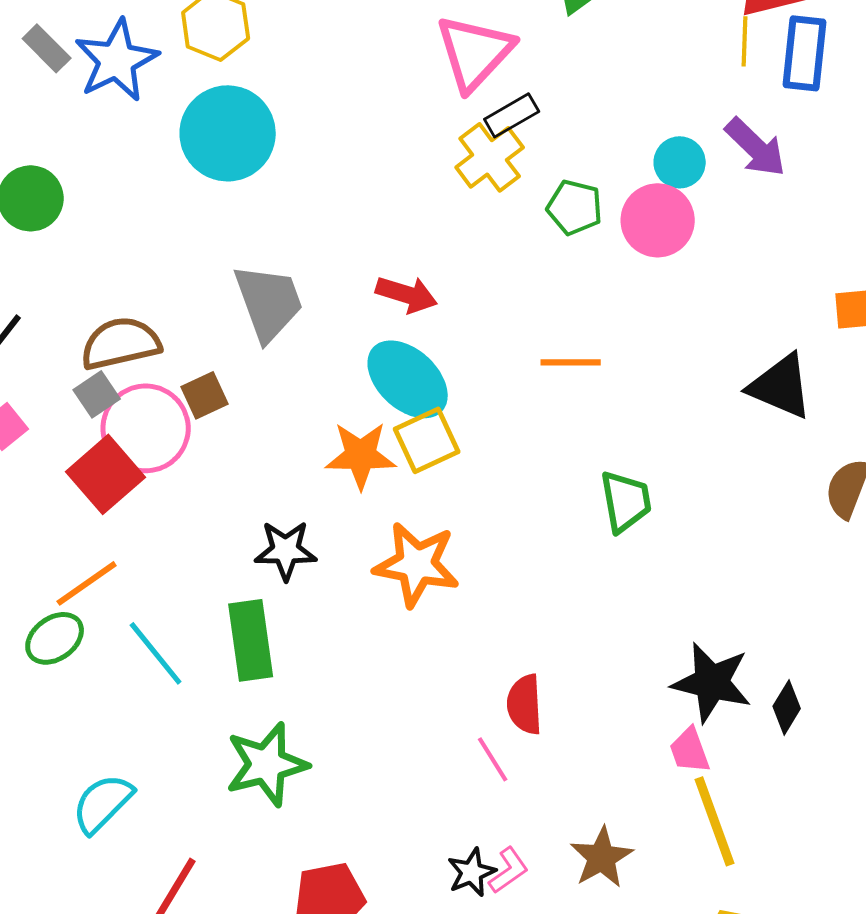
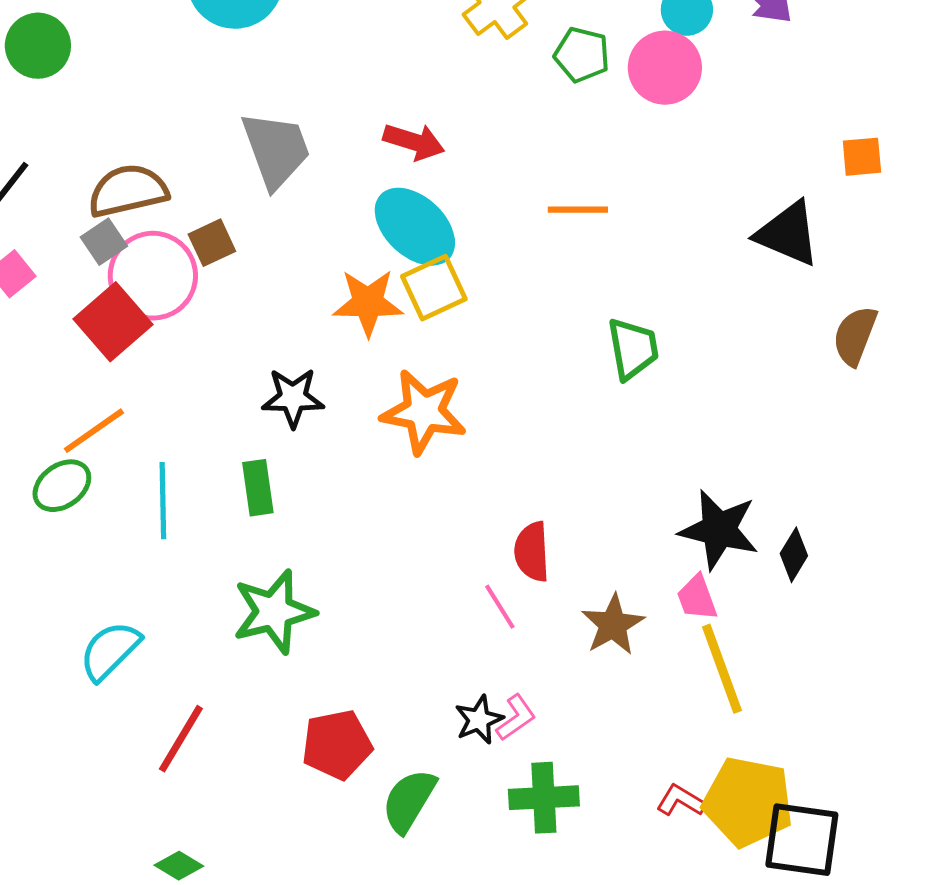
green rectangle: (251, 640) -> (258, 488), size x0.7
cyan line: (156, 653) -> (163, 501), turned 38
brown star: (602, 857) -> (613, 625), moved

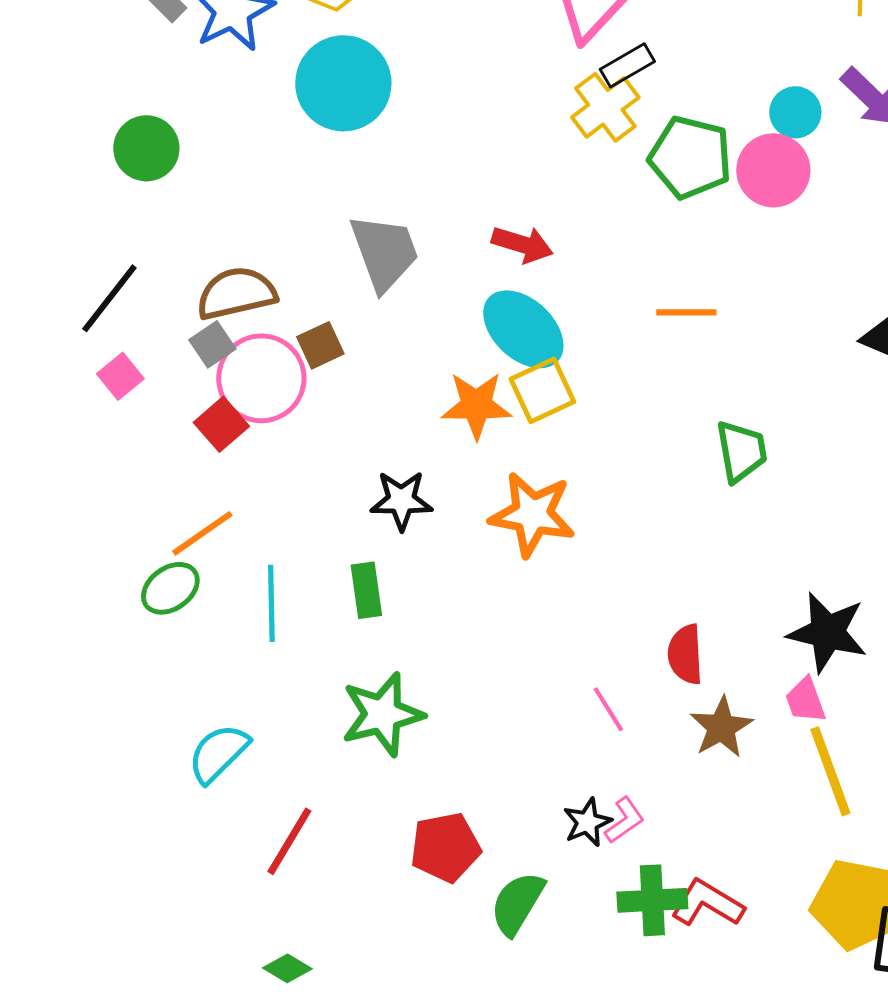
green pentagon: (582, 55) -> (690, 157), size x1.5
red square: (113, 322) -> (221, 424), size x0.7
red semicircle: (532, 552) -> (685, 654), moved
red L-shape: (681, 801) -> (707, 903), moved, size x1.5

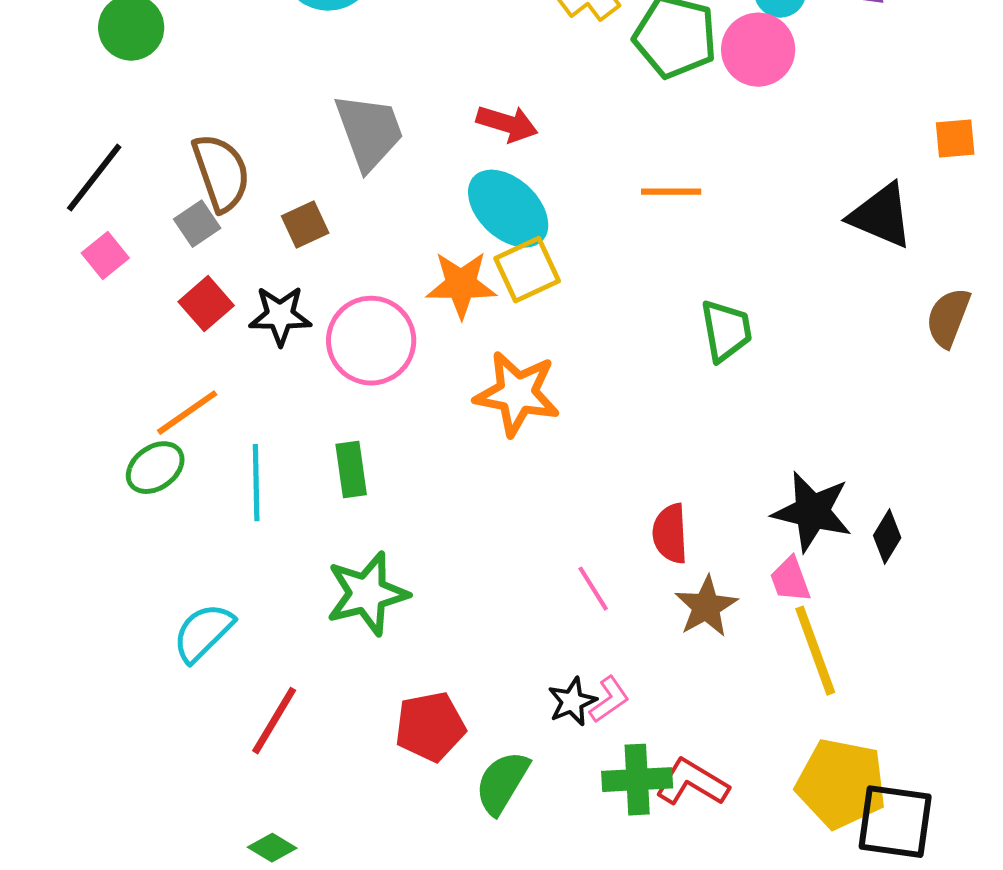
brown semicircle: (236, 293) -> (221, 173), turned 84
pink circle: (261, 378) -> (371, 341), moved
black star: (401, 500) -> (280, 316), moved

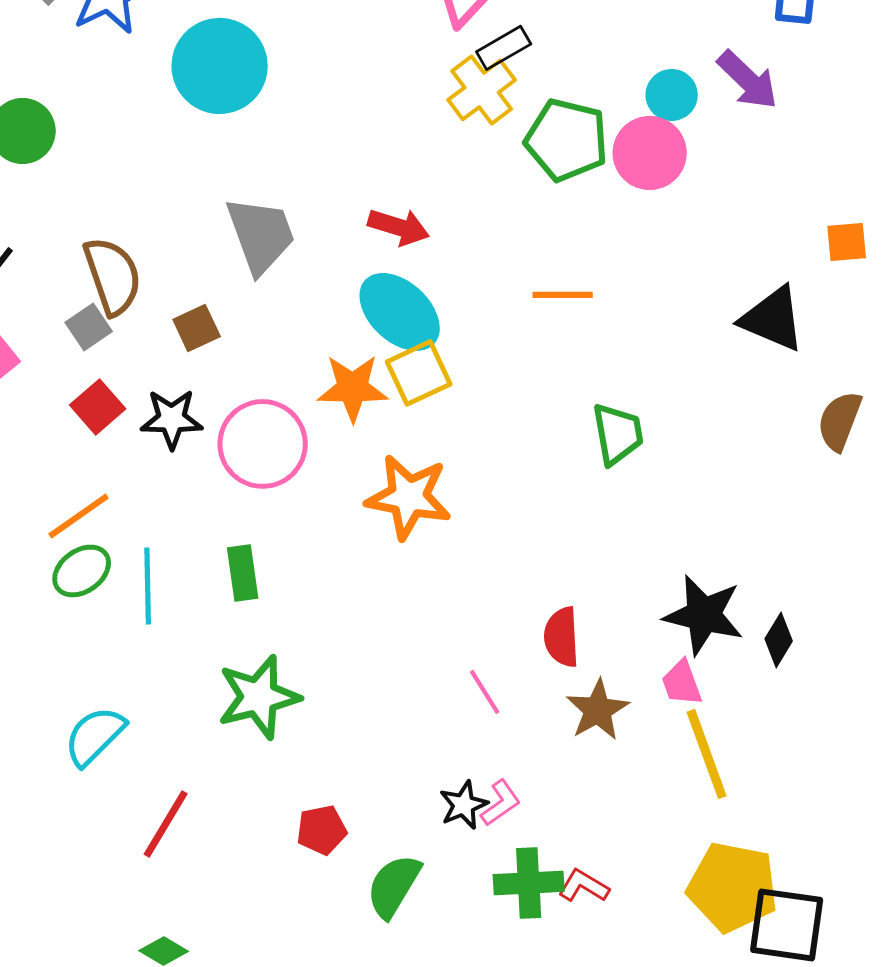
green ellipse: (155, 468) -> (82, 571), moved
red pentagon: (430, 727) -> (322, 830), size x0.7
red L-shape: (692, 783) -> (584, 886), size x0.7

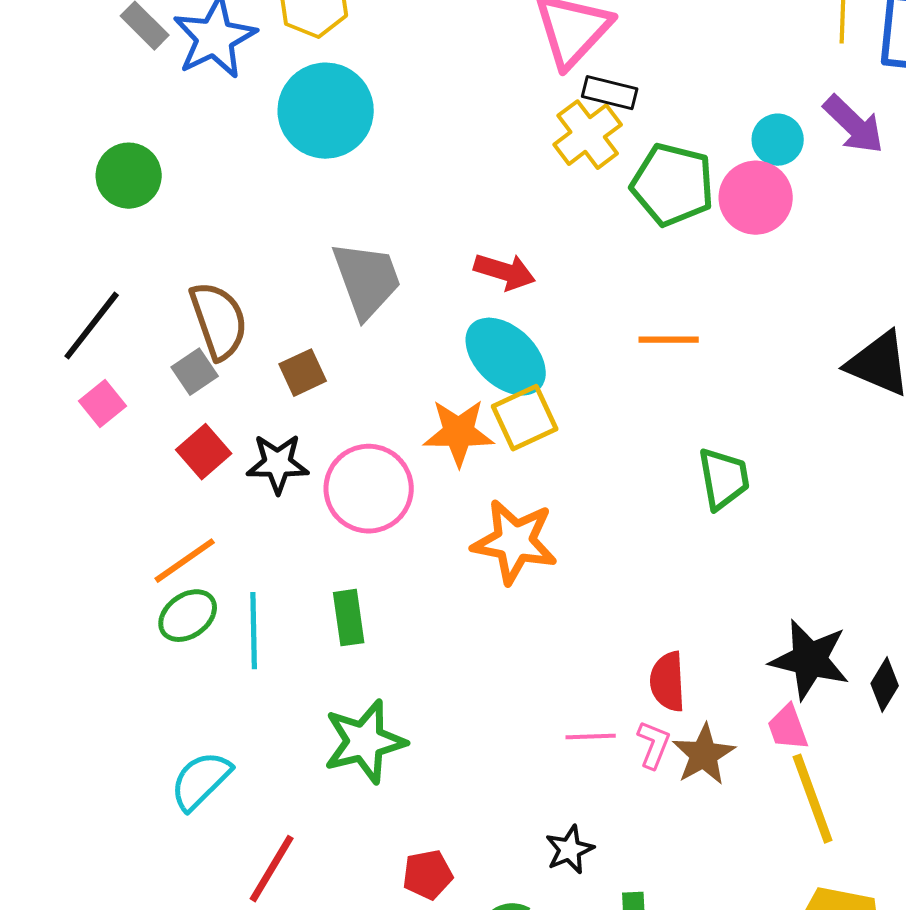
black rectangle: (504, 48) -> (610, 93), turned 44
pink line: (485, 692) -> (591, 737), turned -60
pink L-shape: (501, 803) -> (654, 745), moved, turned -33

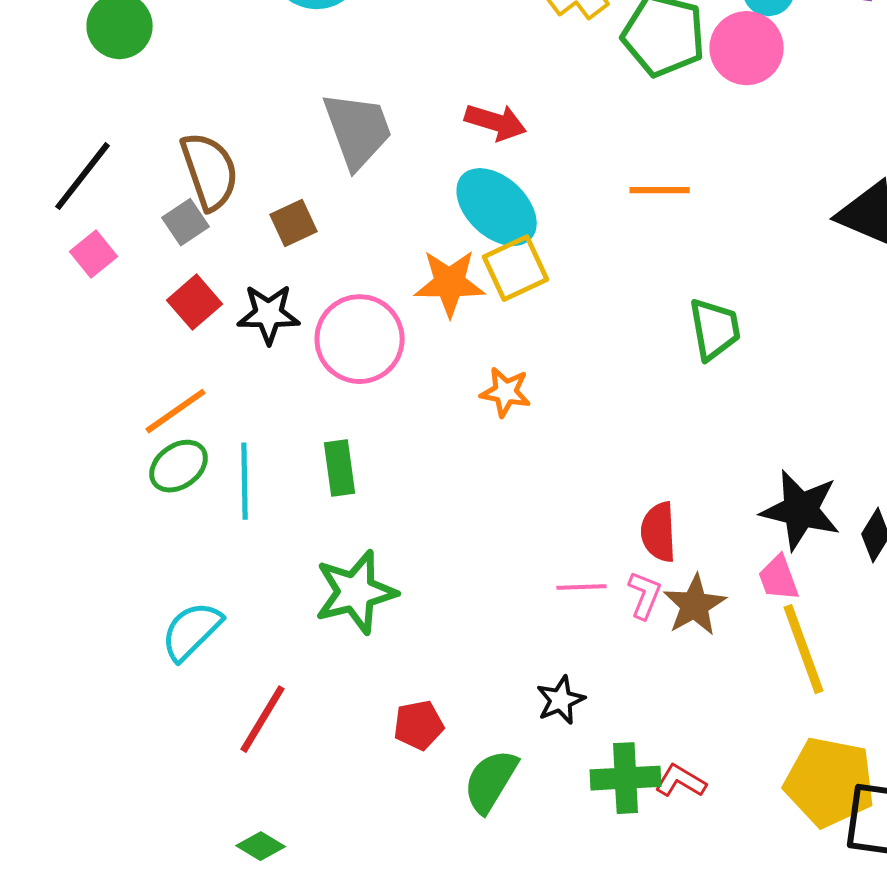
orange star: (515, 542) -> (506, 392), size x0.6

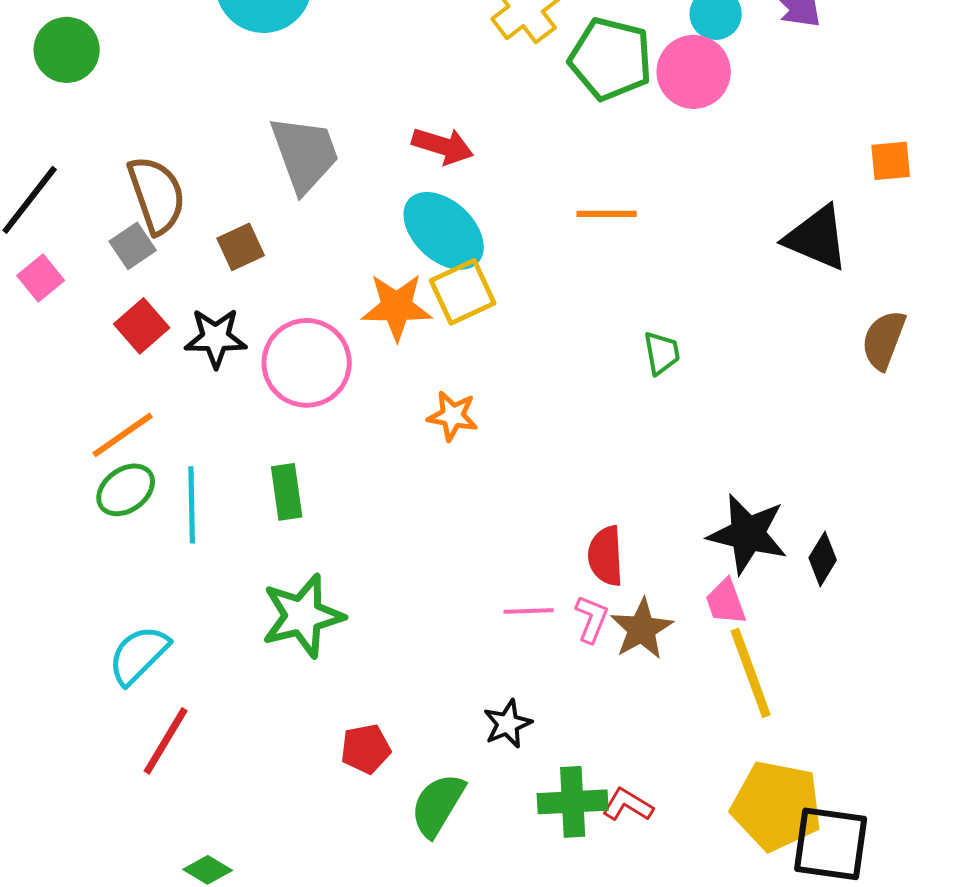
green trapezoid: (715, 329) -> (662, 353), size x0.7
red line: (263, 719) -> (166, 741), moved

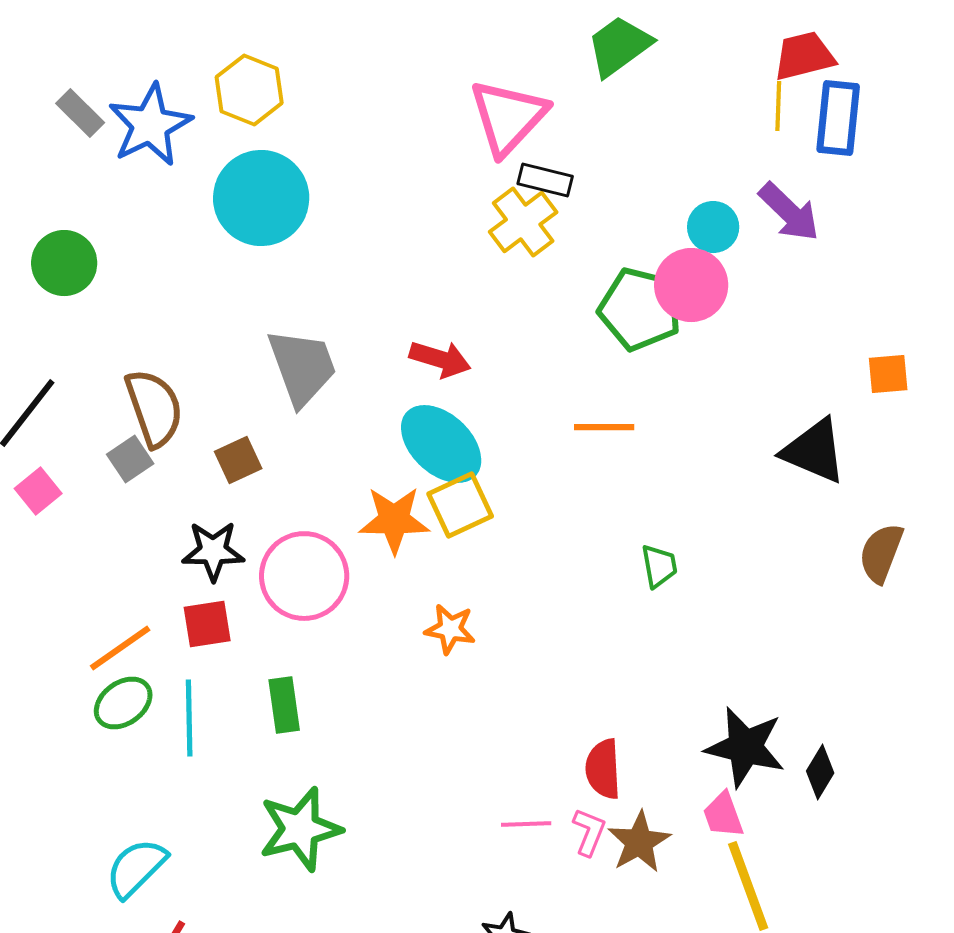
green pentagon: (611, 59) -> (640, 309), moved
red square: (142, 326) -> (207, 624), moved, turned 32

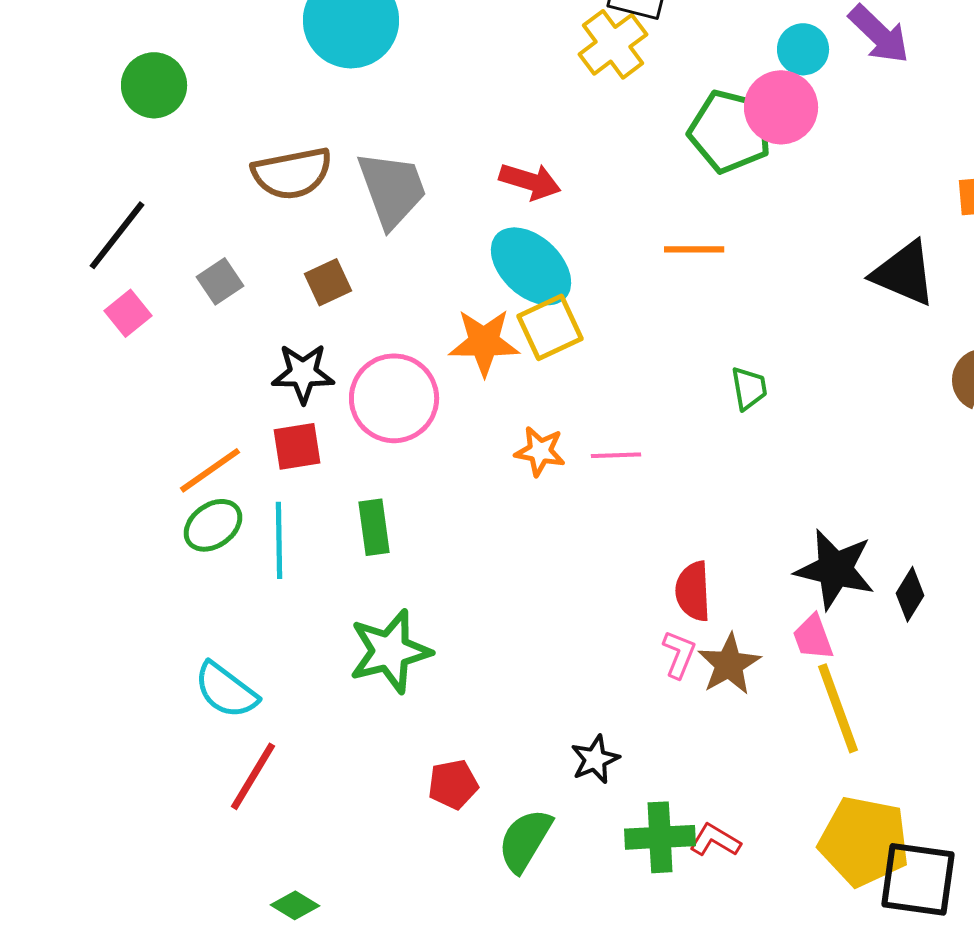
brown semicircle: (154, 408) -> (292, 173), moved, turned 98
pink line: (526, 824) -> (616, 455), moved
cyan semicircle: (136, 868) -> (226, 690), turned -98

